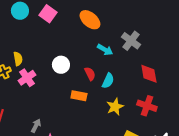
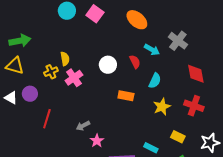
red semicircle: (90, 74) -> (135, 62), moved
gray arrow: (36, 126) -> (83, 126), turned -144

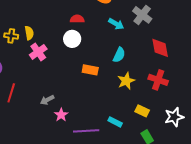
red semicircle: (135, 62) -> (77, 19), moved, turned -64
yellow cross: (51, 72) -> (11, 36), moved, turned 32

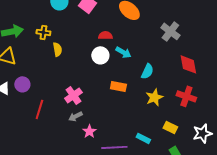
cyan arrow: (116, 24) -> (123, 52), moved
yellow cross: (11, 36) -> (43, 32), moved
pink cross: (38, 52) -> (73, 95), moved

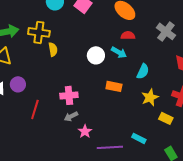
yellow cross: (43, 32) -> (39, 32), size x1.5
red semicircle: (105, 35) -> (128, 35), moved
pink cross: (73, 95) -> (69, 95), turned 30
yellow rectangle: (170, 127) -> (166, 118), moved

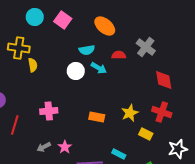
red semicircle: (128, 35) -> (119, 55), moved
cyan semicircle: (143, 71) -> (87, 50), moved, turned 56
orange rectangle: (114, 86) -> (97, 117), moved
gray arrow: (71, 116) -> (44, 147), moved

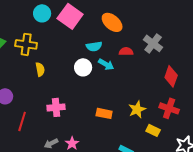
pink square: (63, 20) -> (70, 16), size x1.4
yellow semicircle: (33, 65) -> (40, 69), moved
red diamond: (164, 80) -> (171, 76), turned 30

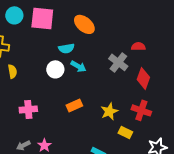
pink square: (70, 16) -> (42, 18), turned -30
gray cross: (153, 43) -> (118, 62), moved
red semicircle: (126, 51) -> (138, 46), moved
orange rectangle: (104, 113) -> (74, 105), moved, turned -35

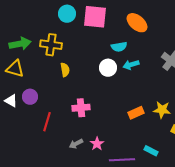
cyan arrow: (78, 66) -> (131, 65), turned 133
orange rectangle: (74, 105) -> (136, 113), moved
yellow star: (109, 111) -> (162, 110), turned 30

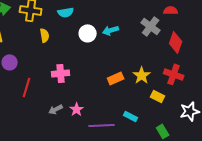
cyan semicircle: (119, 47) -> (66, 12), moved
yellow star: (162, 110) -> (142, 75), turned 30

